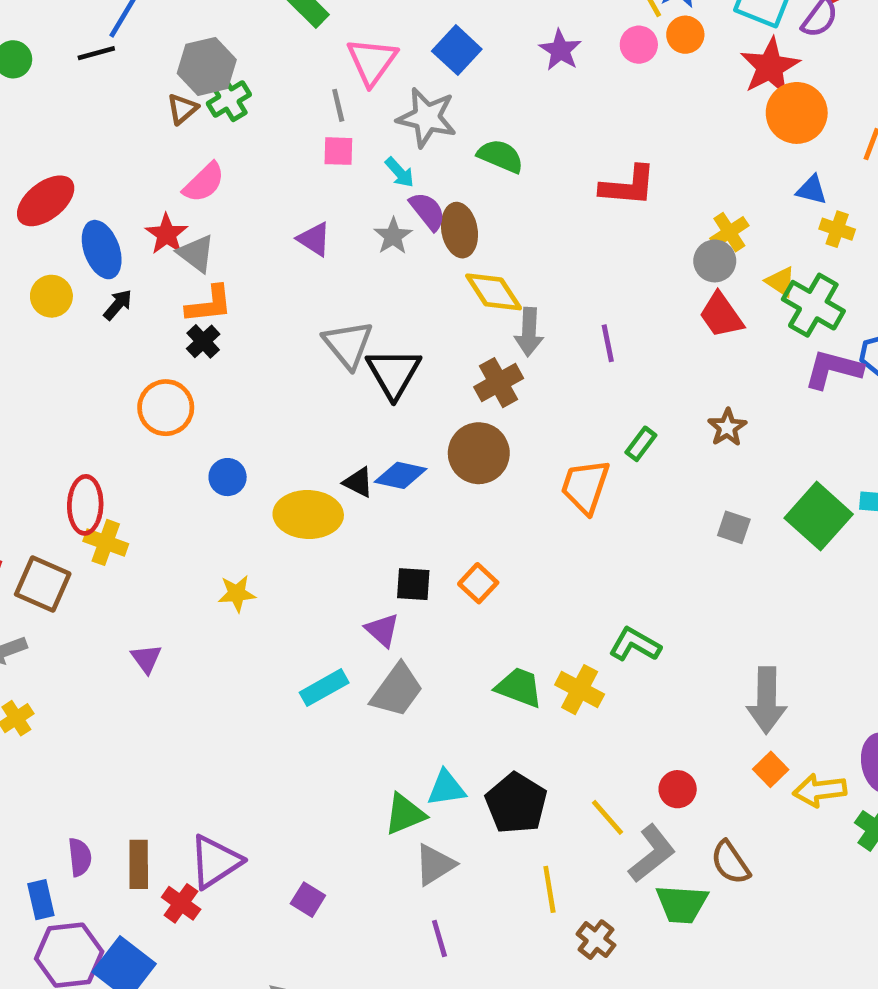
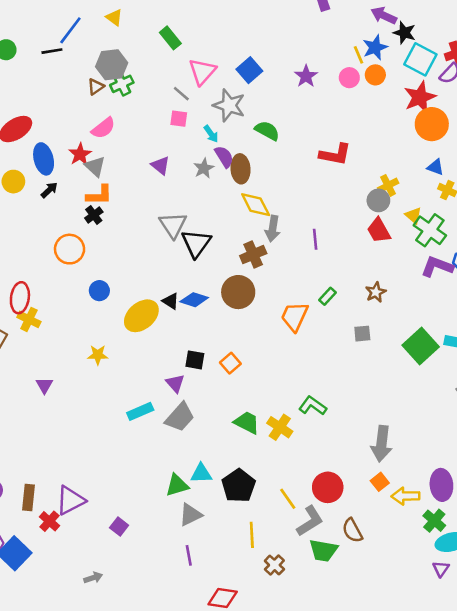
gray line: (338, 105) -> (181, 94), turned -42
yellow ellipse: (308, 515) -> (141, 316), turned -48
gray square: (734, 527) -> (362, 334), moved, turned -30
red circle: (678, 789) -> (328, 487), size x1.5

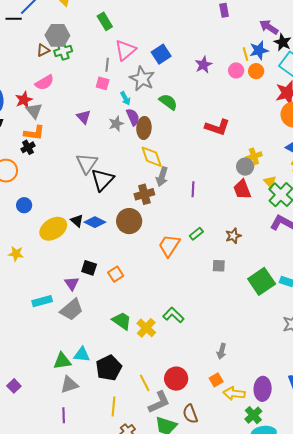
gray line: (181, 94) -> (107, 65), turned 48
gray arrow: (382, 444) -> (222, 351), size x0.6

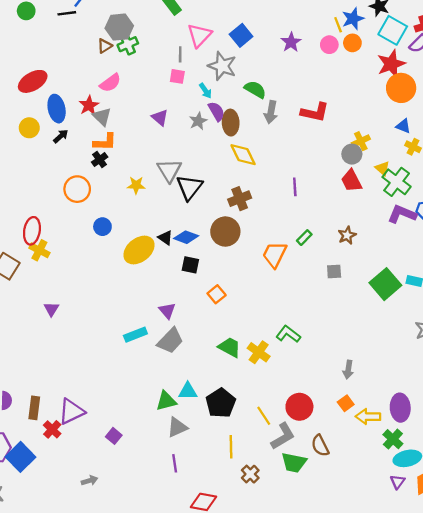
gray arrow: (162, 177) -> (271, 112), moved
yellow star: (16, 254) -> (136, 185), moved
black square: (89, 268) -> (190, 265), moved

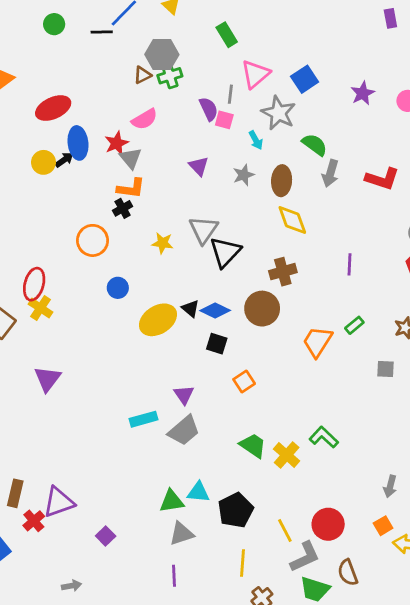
purple semicircle: (216, 111) -> (209, 109), moved
black arrow: (61, 136) -> (64, 160), moved
purple triangle: (51, 309) -> (47, 379), size x1.5

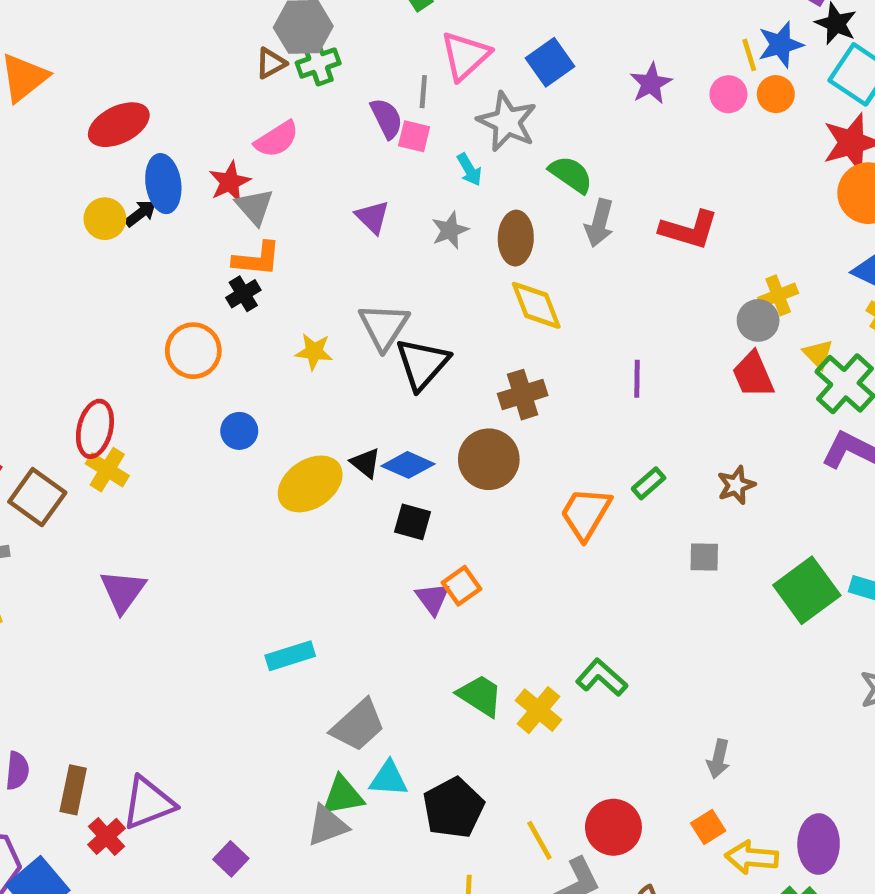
purple triangle: (184, 395) -> (433, 599), moved
gray trapezoid: (184, 431) -> (358, 725), moved
gray triangle: (181, 534) -> (327, 826), moved

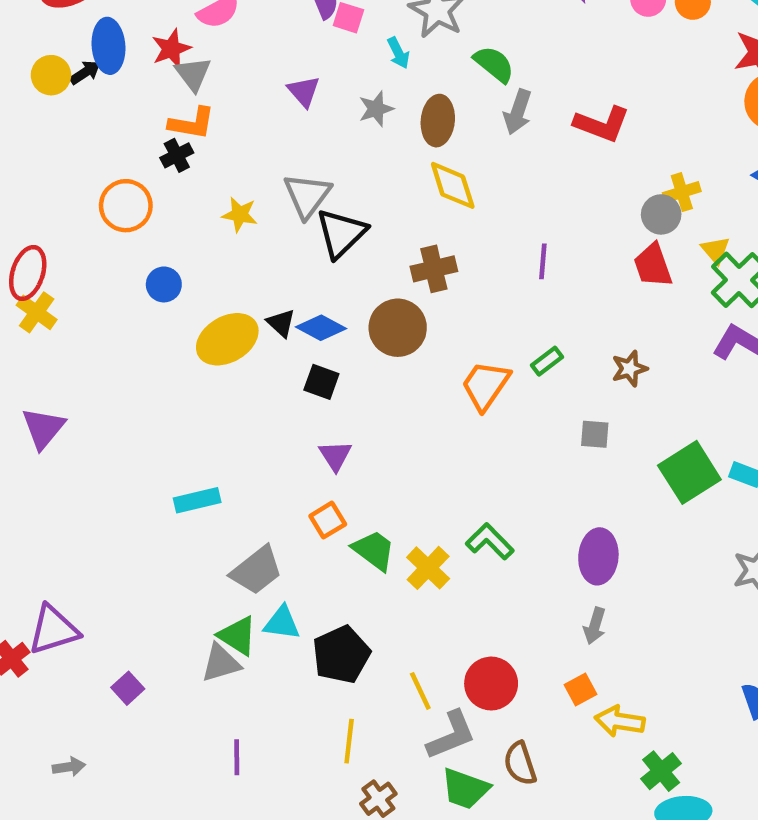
orange square: (462, 586) -> (328, 520), moved
green triangle: (343, 796) -> (238, 636), turned 39
purple ellipse: (819, 844) -> (598, 556), moved

